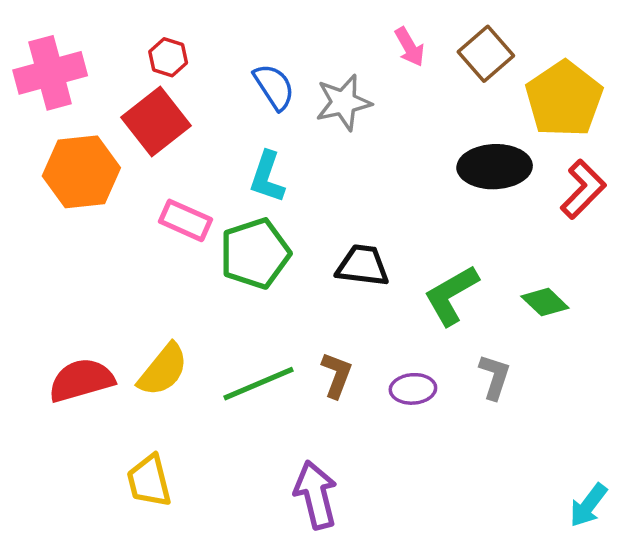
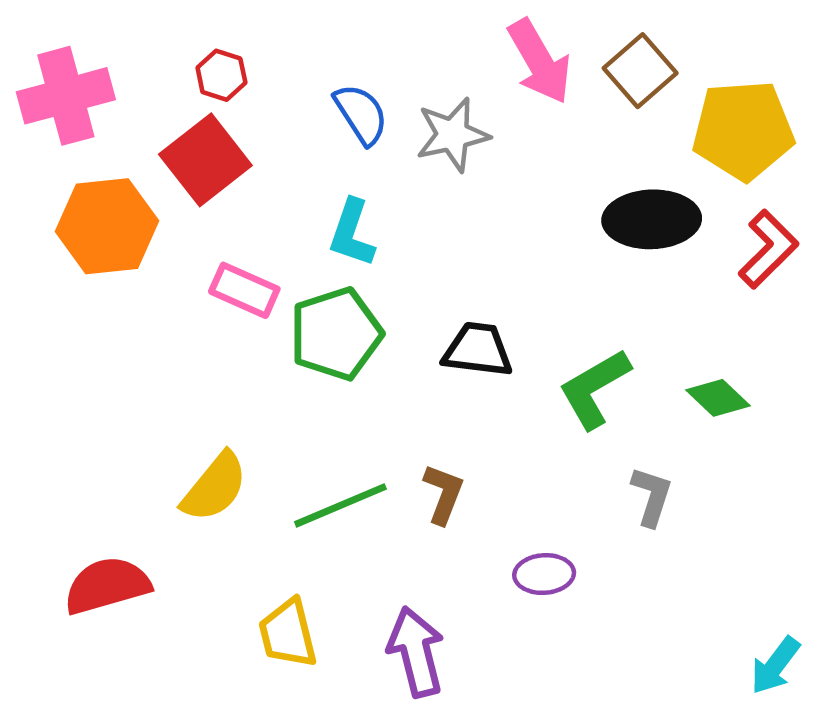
pink arrow: (410, 47) -> (540, 61), size x1.6
yellow pentagon: (564, 99) -> (743, 130), turned 30
red semicircle: (81, 380) -> (107, 585), moved
purple ellipse: (413, 389) -> (544, 574), moved
yellow trapezoid: (149, 481) -> (288, 634), moved

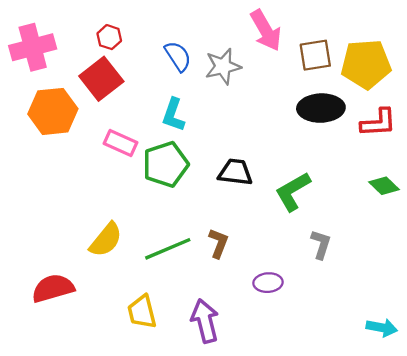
brown square: (640, 71) -> (315, 55), moved, turned 32
red L-shape: (768, 249) -> (378, 123), turned 42
green diamond: (718, 398) -> (384, 186), moved
cyan arrow: (775, 666) -> (382, 328), turned -116

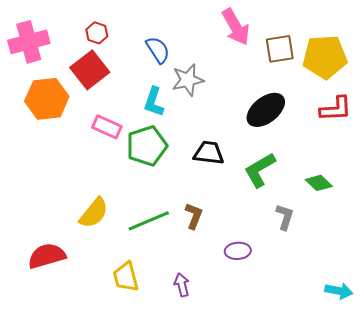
gray star: (223, 66) -> (188, 80), moved
black ellipse: (321, 108) -> (266, 110), moved, turned -36
green diamond: (384, 186) -> (319, 183), moved
purple arrow: (205, 321) -> (182, 285), size x0.6

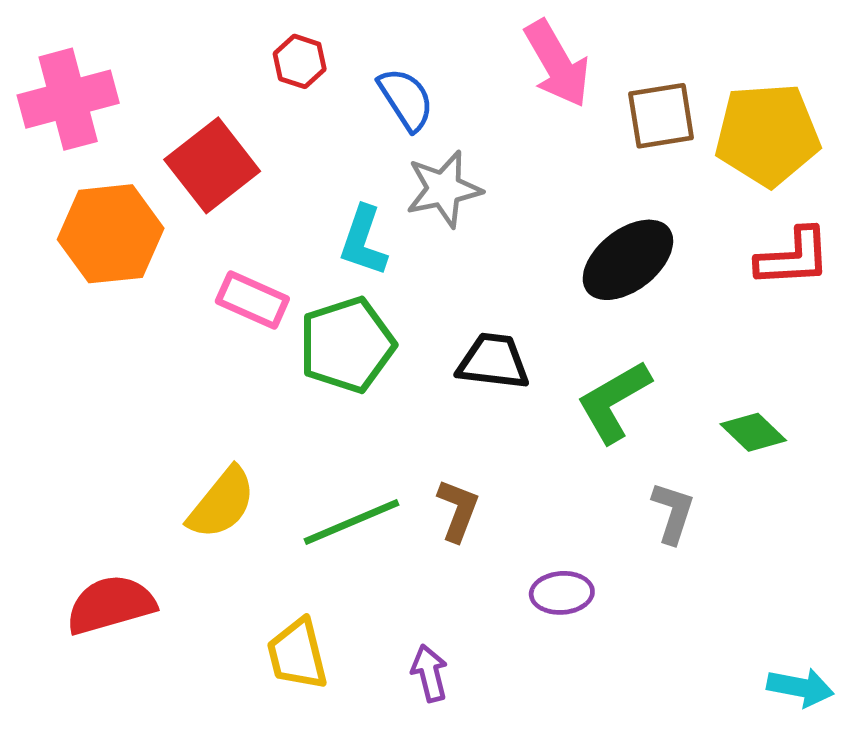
red hexagon: (97, 33) -> (300, 61), moved
blue semicircle: (158, 50) -> (406, 99), moved

